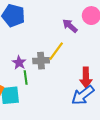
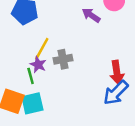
yellow line: (56, 51) -> (42, 49), moved
green line: (26, 77) -> (31, 76), moved

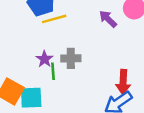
yellow line: (42, 49) -> (54, 19), moved, turned 35
green line: (31, 76) -> (53, 71), moved

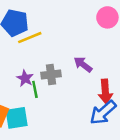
purple arrow: (108, 19) -> (83, 64), moved

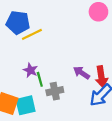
purple arrow: (83, 64) -> (82, 73), moved
gray cross: (51, 74) -> (55, 91), moved

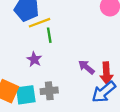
green line: (40, 79) -> (49, 35), moved
gray cross: (55, 91) -> (49, 91), moved

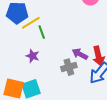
gray cross: (49, 91) -> (69, 67), moved

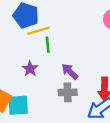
purple arrow: (80, 54) -> (70, 71), moved

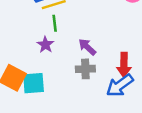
green line: (48, 45) -> (55, 23), moved

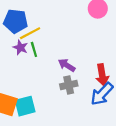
purple star: (45, 45) -> (20, 47), moved

